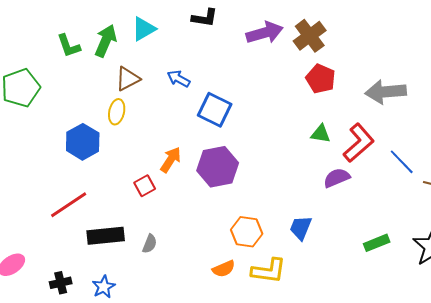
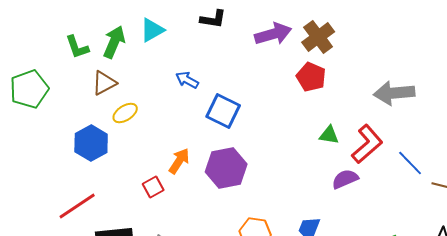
brown triangle: (128, 79) -> (104, 83), moved
red pentagon: (321, 79) -> (311, 77), moved
yellow ellipse: (117, 112) -> (125, 113), turned 45

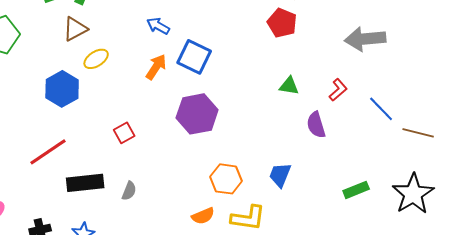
green triangle: (329, 135) -> (289, 86), moved
red L-shape: (367, 144) -> (338, 90), size x0.6
orange arrow: (179, 161) -> (156, 67), moved
purple semicircle: (345, 179) -> (316, 125), turned -84

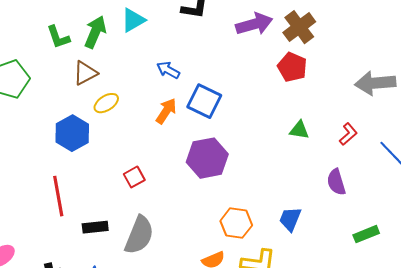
purple semicircle: (316, 125) -> (336, 182), moved
red line: (48, 152) -> (58, 196), turned -66
black rectangle: (85, 183) -> (95, 227), size x0.7
gray semicircle: (129, 191) -> (139, 235), size x2.0

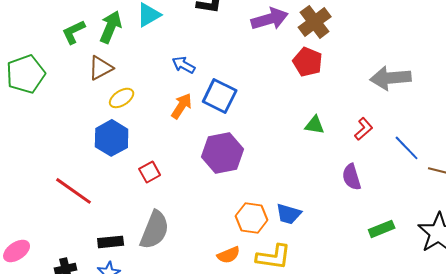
green L-shape: (58, 37) -> (74, 32), turned 84
blue hexagon: (72, 133) -> (112, 138), moved
red line: (58, 196) -> (74, 191), turned -45
blue trapezoid: (290, 219) -> (289, 214), moved, turned -96
black rectangle: (95, 227) -> (111, 242), moved

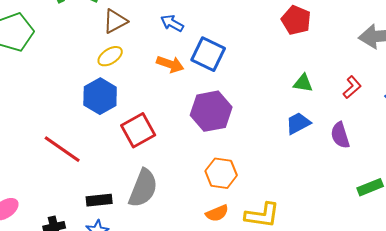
brown triangle: (101, 68) -> (115, 21), moved
orange arrow: (182, 106) -> (170, 64), turned 76
red square: (150, 172) -> (138, 130), size x1.6
blue trapezoid: (289, 214) -> (298, 123), moved, turned 136
orange hexagon: (252, 218) -> (221, 173), moved

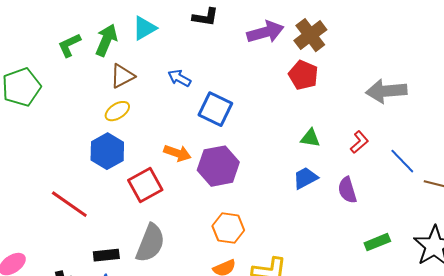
orange arrow: (170, 64) -> (177, 153), moved

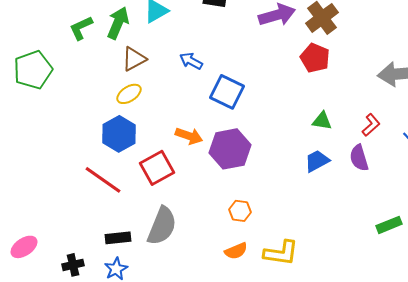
purple semicircle: (347, 190) -> (359, 158), moved
red line: (69, 204) -> (103, 180), moved
orange hexagon: (228, 228) -> (240, 211), size x0.7

